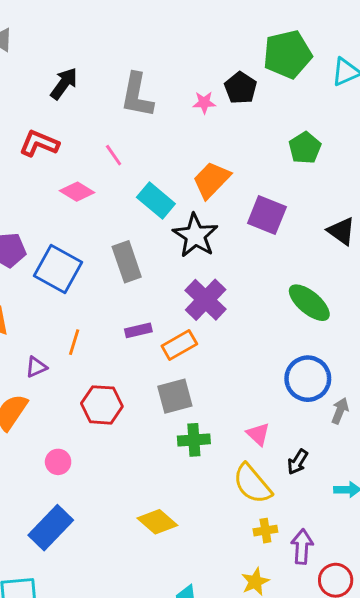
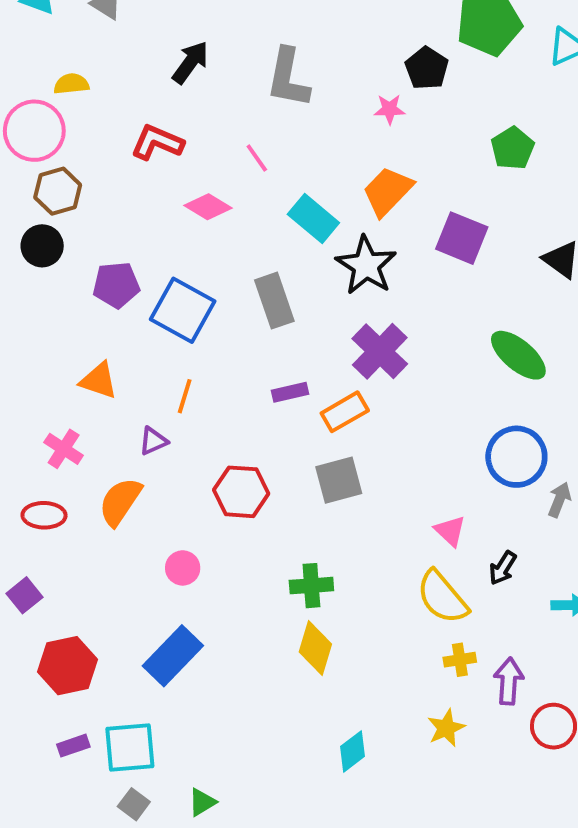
pink star: (204, 103) -> (390, 109), moved
orange line: (74, 342) -> (185, 396), moved
green cross: (194, 440) -> (311, 586), moved
yellow diamond: (157, 522) -> (315, 648), turned 66

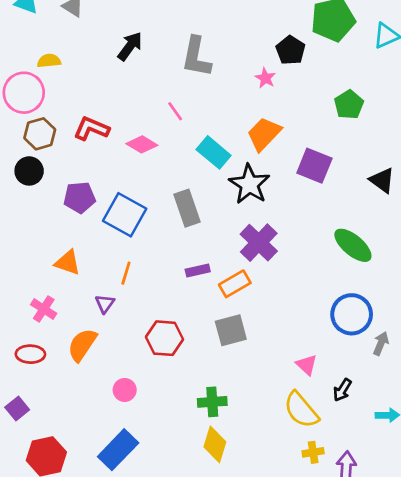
pink star: (390, 109) -> (265, 78), turned 30
red L-shape: (157, 142) -> (91, 129), moved
purple triangle: (153, 441) -> (105, 304), turned -30

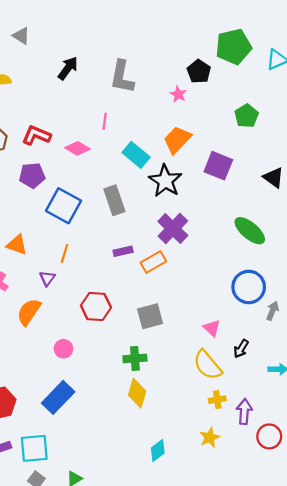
pink line: (175, 111) -> (105, 121), turned 42
purple pentagon: (80, 198) -> (32, 175), moved
gray square: (231, 330) -> (150, 316), moved

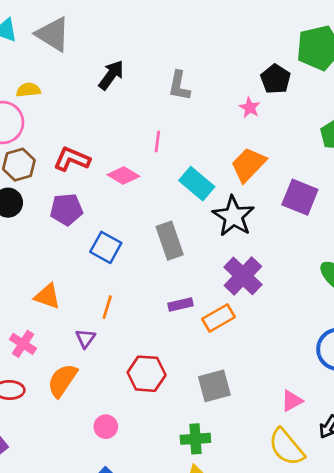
gray triangle: (21, 36) -> (53, 34), size x1.6
gray L-shape: (122, 77) -> (179, 86), size x0.7
blue square: (63, 206) -> (106, 247), size x0.7
pink triangle: (212, 328) -> (292, 401), turned 48

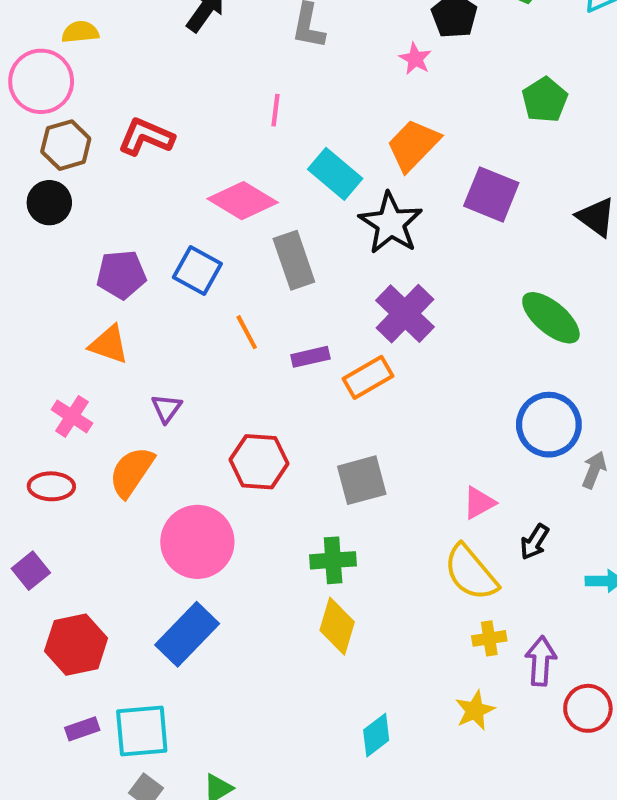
pink diamond: (123, 175) -> (243, 201), moved, size x1.4
purple pentagon: (66, 209) -> (121, 275), moved
orange line: (107, 307) -> (247, 332), moved, turned -45
pink circle: (106, 427) -> (197, 542), size x2.0

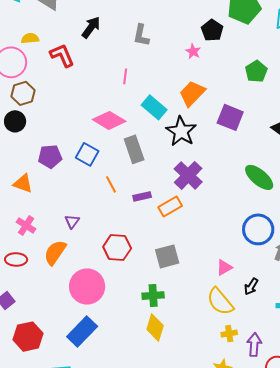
red L-shape: (146, 137) -> (62, 55), moved, turned 44
orange triangle: (109, 344) -> (23, 183), moved

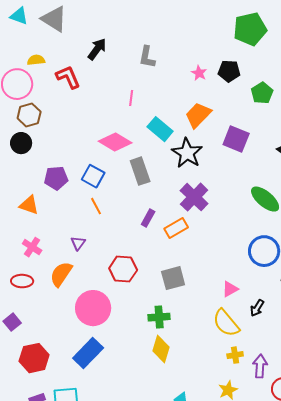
black pentagon: (212, 30) -> (229, 71), moved, turned -30
orange line: (111, 184) -> (96, 206), moved
purple rectangle: (142, 196) -> (148, 218), turned -48

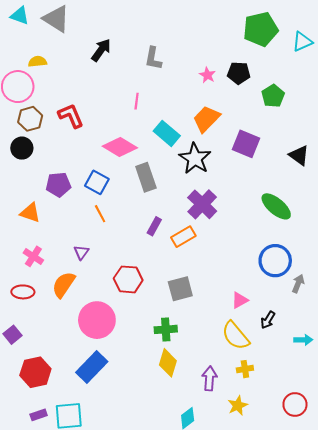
red L-shape: (68, 77) -> (71, 116), moved
purple arrow: (260, 366) -> (209, 378), moved

